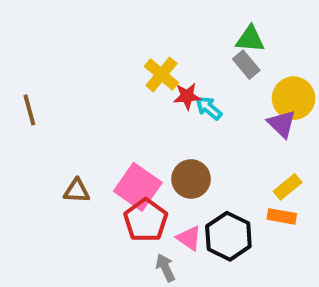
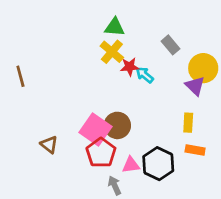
green triangle: (250, 39) -> (115, 27), moved
brown circle: (191, 179) -> (117, 125), moved
yellow rectangle: (288, 187) -> (188, 123), moved, turned -48
brown triangle: (77, 191) -> (49, 145), moved, turned 36
pink triangle: (189, 238) -> (131, 165), turned -42

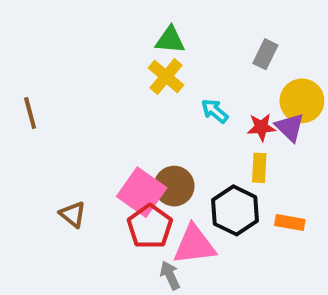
gray rectangle: (171, 45) -> (265, 54), moved, turned 66
red star: (130, 67) -> (261, 127), moved
yellow rectangle: (188, 123) -> (259, 168), moved
black hexagon: (158, 164) -> (235, 210), moved
pink triangle: (131, 165) -> (194, 245), size x1.6

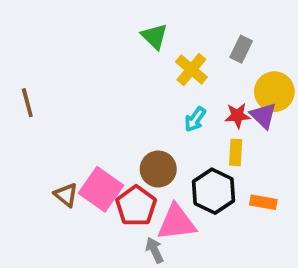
green triangle: (170, 40) -> (155, 36), turned 40
yellow cross: (166, 76) -> (191, 69), moved
cyan arrow: (215, 111) -> (195, 119), moved, turned -95
pink square: (142, 192) -> (101, 189), moved

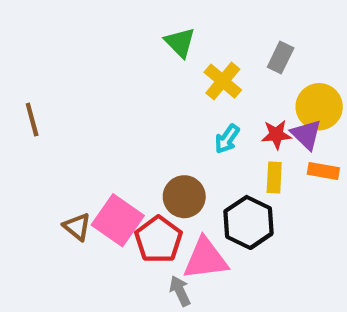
orange rectangle: (263, 202) -> (323, 171), moved

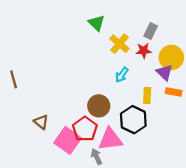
brown line: (32, 120) -> (14, 79), moved
red star: (276, 135) -> (144, 51), moved
pink square: (118, 220) -> (68, 140), moved

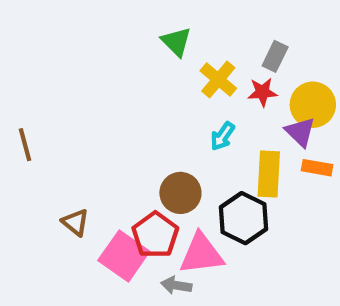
yellow rectangle: (147, 96) -> (269, 174), size x1.5
gray arrow: (96, 157) -> (176, 285), turned -56

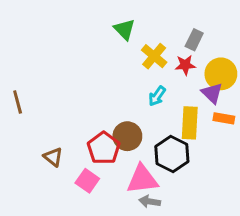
red pentagon: (155, 235) -> (104, 148), moved
pink square: (124, 256) -> (87, 181), size x0.7
gray arrow: (176, 285) -> (150, 201), moved

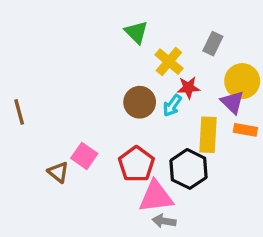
red star: (185, 65) -> (188, 88), moved
brown circle: (127, 136) -> (140, 102), moved
red pentagon: (104, 148) -> (136, 164), moved
pink square: (87, 181) -> (84, 156), moved

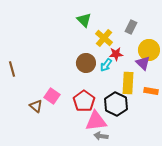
orange rectangle: (245, 130) -> (151, 91), moved

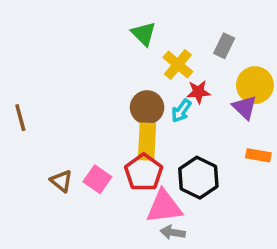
yellow rectangle: (128, 83) -> (147, 142), moved
pink square: (52, 96) -> (97, 179), moved

